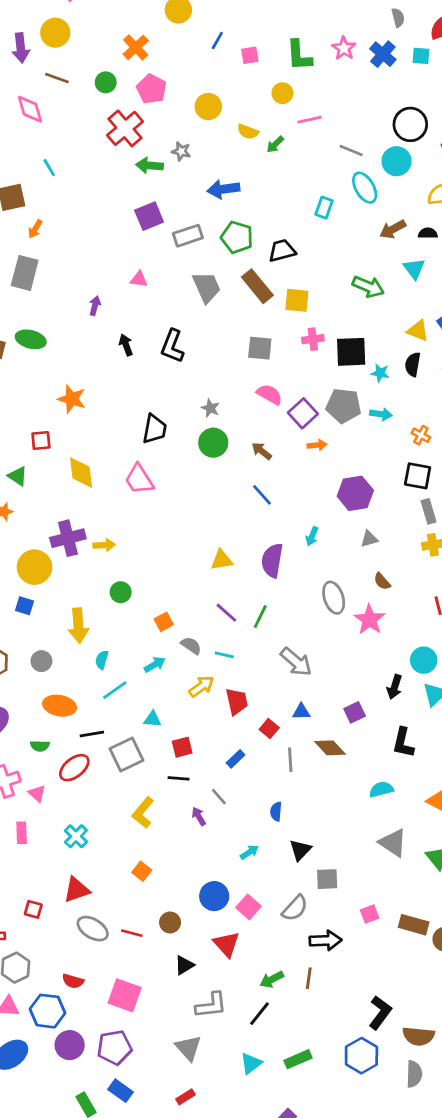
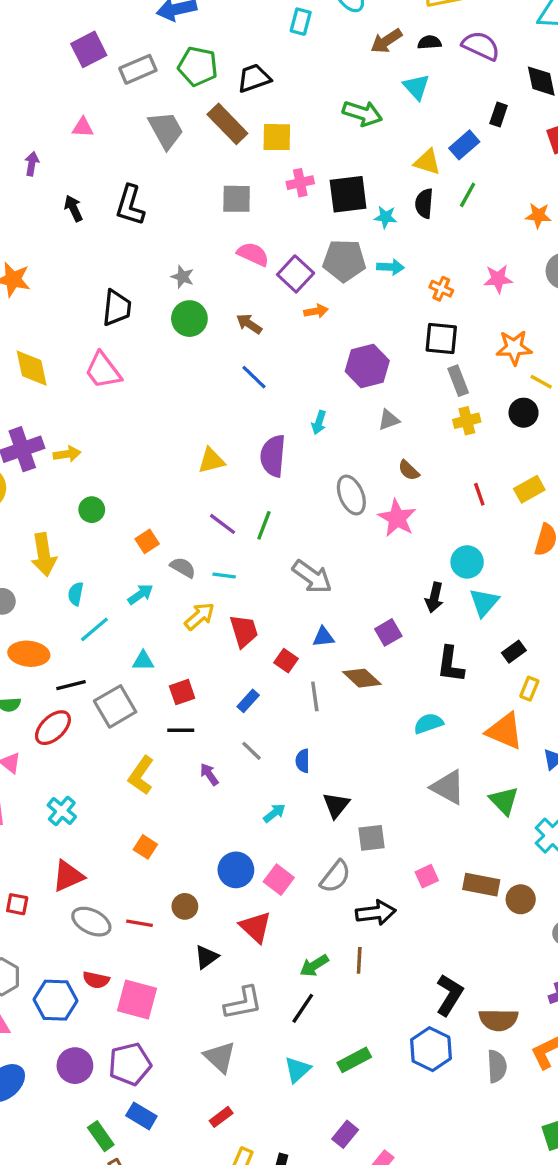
gray line: (219, 797) -> (252, 751), moved
red semicircle: (73, 981) -> (96, 980), moved
blue hexagon: (48, 1011) -> (56, 1000), moved

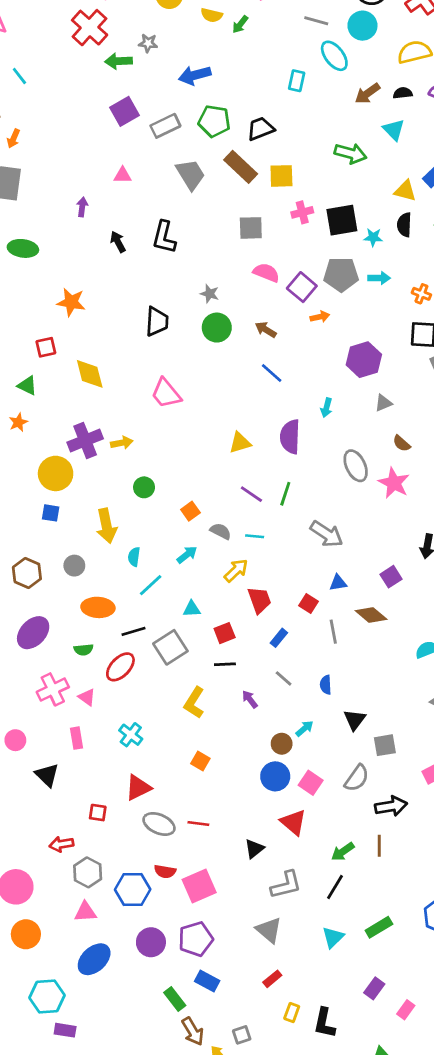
pink trapezoid: (103, 370) -> (166, 393), moved
red trapezoid: (244, 631) -> (259, 600), moved
brown circle: (185, 906) -> (282, 744), moved
pink square: (137, 1000) -> (199, 886), turned -36

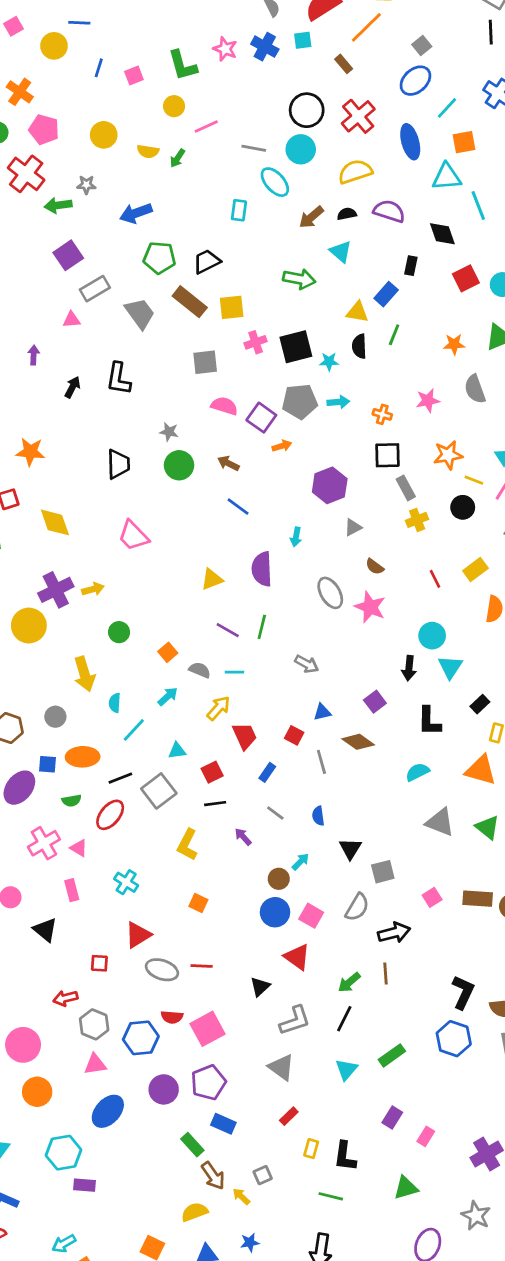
gray rectangle: (165, 126) -> (95, 289), moved
black arrow: (118, 242) -> (72, 387), turned 60
blue square: (51, 513) -> (47, 764), moved
gray arrow: (327, 534) -> (307, 664), size x0.7

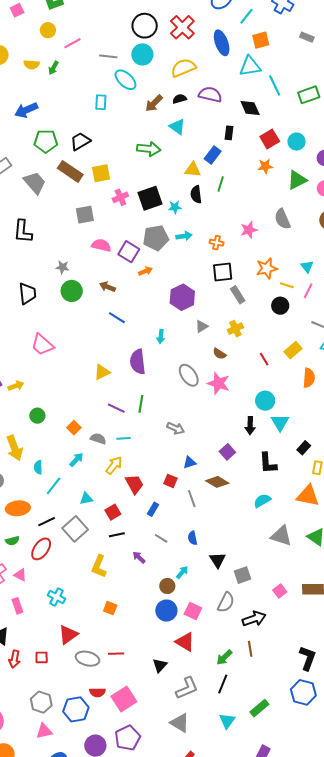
orange star: (454, 344) -> (265, 166), moved
yellow cross: (417, 520) -> (235, 329), moved
red arrow: (65, 998) -> (14, 659), moved, turned -60

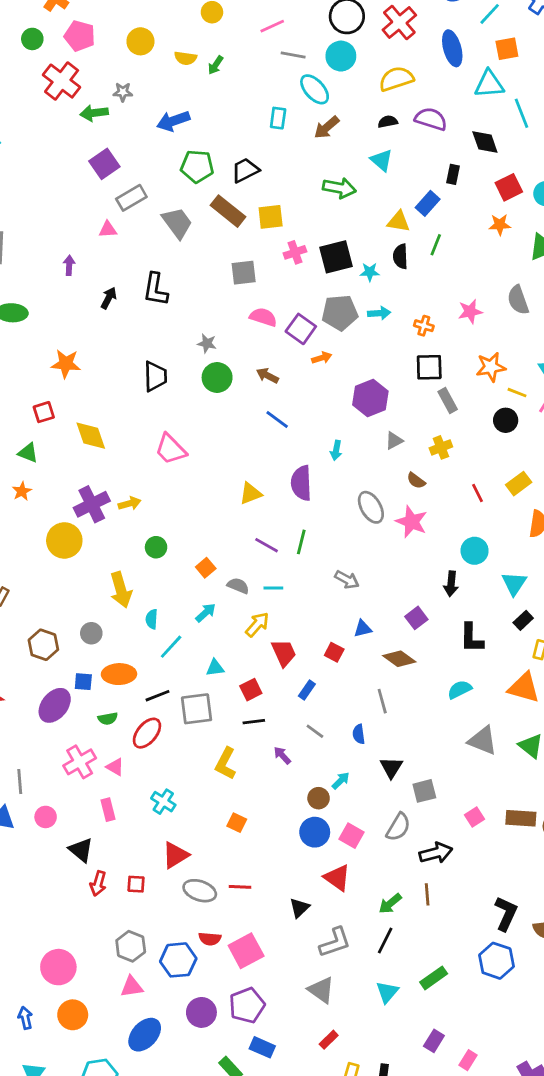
pink line: (73, 43) -> (272, 26), moved
brown arrow: (154, 103) -> (327, 127), moved
cyan triangle: (280, 422) -> (514, 583), moved
gray line: (192, 499) -> (382, 701), moved
gray square: (75, 529) -> (197, 709), turned 30

